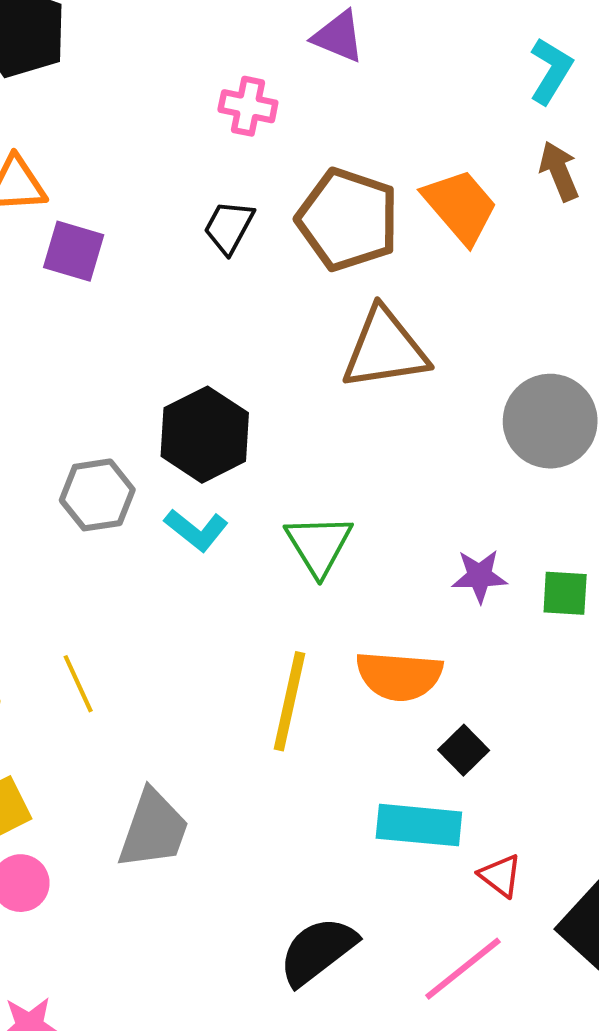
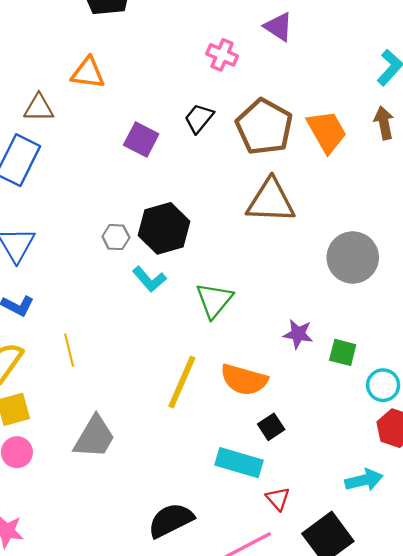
purple square: (74, 251) -> (141, 139), moved
gray hexagon: (97, 495) -> (116, 237), moved, size x0.7

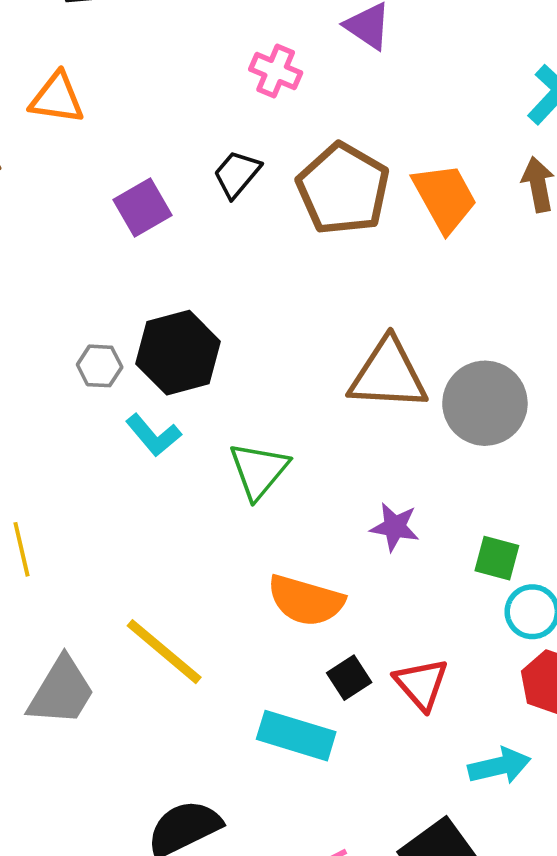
purple square: (141, 139) -> (142, 207), turned 32
brown triangle: (271, 201) -> (388, 375), moved
green square: (343, 352) -> (497, 558), moved
yellow line: (182, 382) -> (164, 652), moved, turned -74
red triangle: (278, 499) -> (421, 684), moved, size x1.4

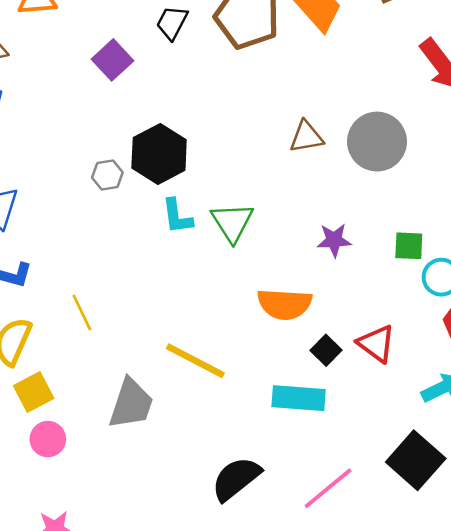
brown triangle: (388, 375) -> (306, 137), size x0.6
cyan L-shape: (153, 435) -> (177, 216), moved, turned 45

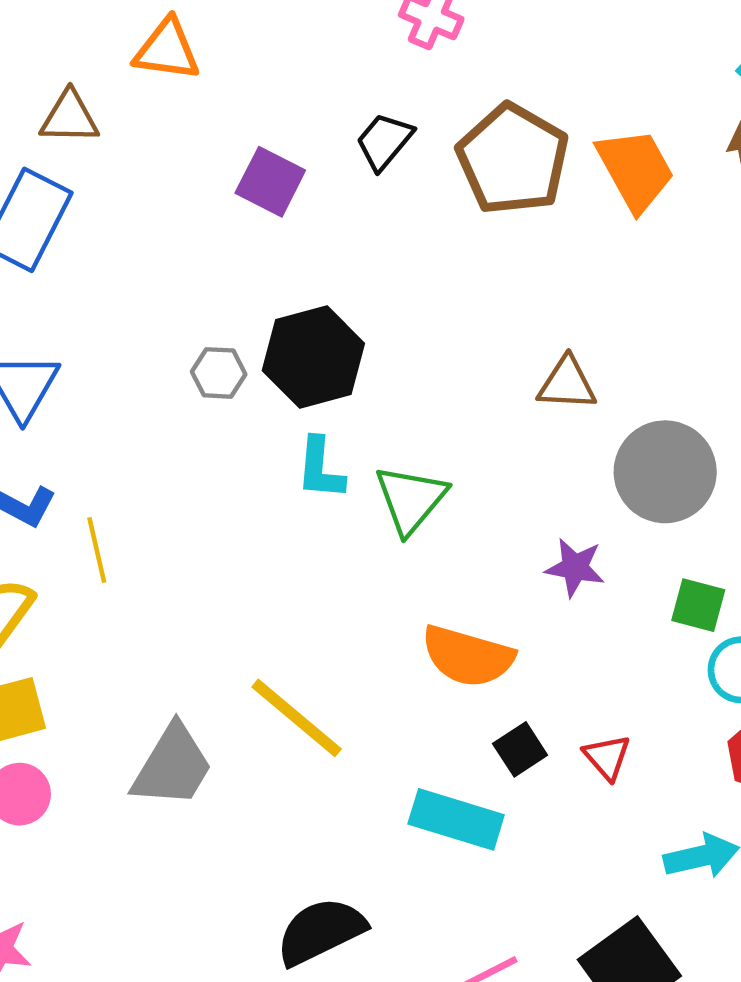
purple square: (112, 60) -> (270, 182), turned -33
gray circle: (377, 142) -> (665, 472), moved
yellow line: (82, 313) -> (97, 550), moved
red triangle: (376, 344) -> (607, 757), size x0.7

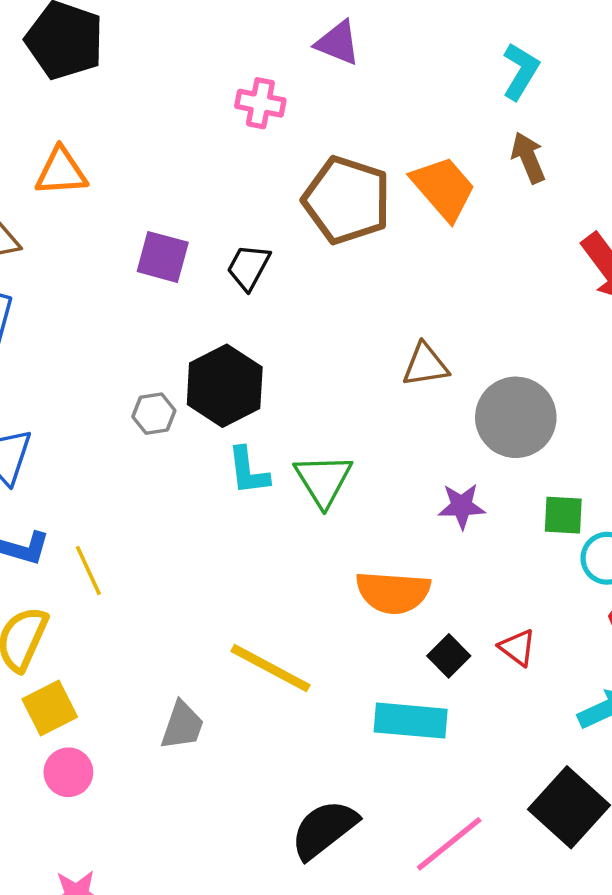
black trapezoid: (384, 141) -> (248, 267), moved
gray trapezoid: (172, 766) -> (182, 725), size x0.7

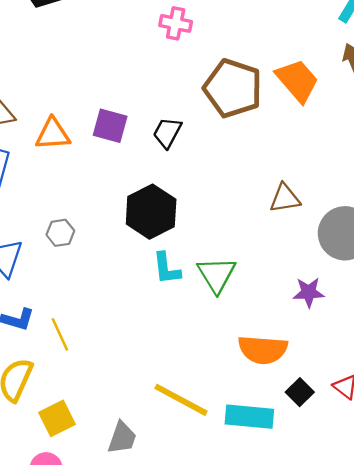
orange triangle: (61, 172) -> (53, 134), moved
gray hexagon: (154, 414) -> (60, 233), moved
yellow square: (50, 708) -> (57, 418), moved
cyan rectangle: (411, 721) -> (249, 417), moved

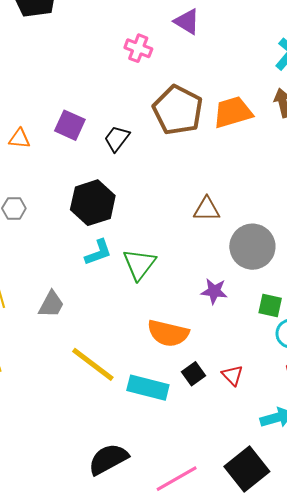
orange trapezoid: (297, 81) -> (233, 112), turned -75
orange triangle: (53, 134) -> (19, 139), moved, size x0.7
cyan L-shape: (167, 268) -> (98, 252), turned -112
gray trapezoid: (122, 438) -> (51, 304), moved

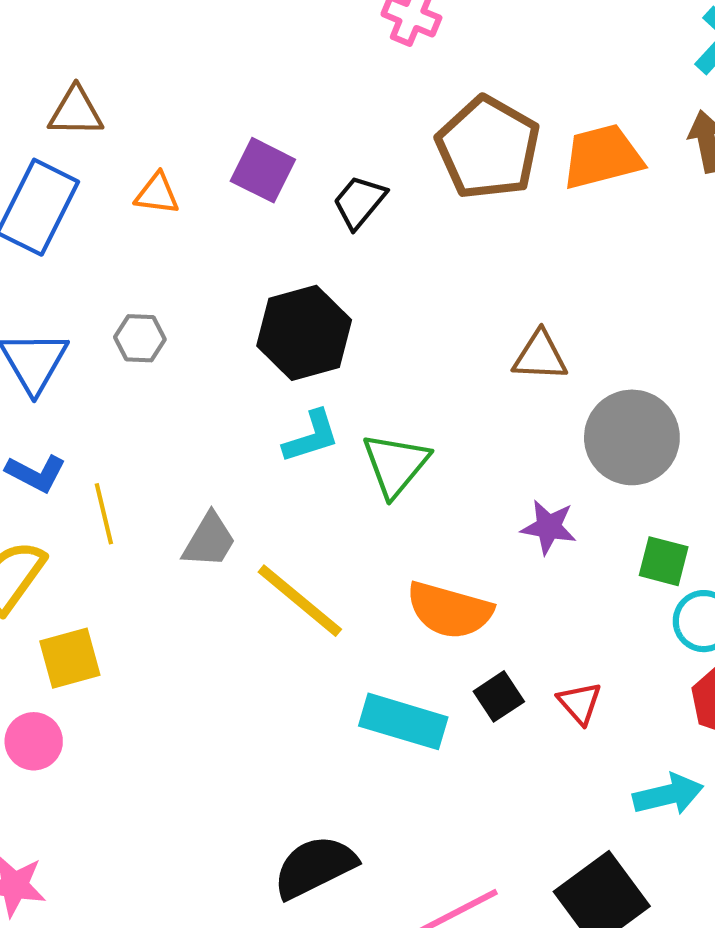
yellow line: (93, 364) -> (300, 601), moved

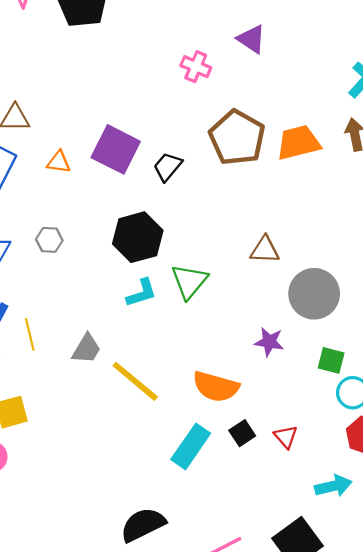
purple square: (263, 170) -> (116, 149), size x1.4
green triangle: (396, 465) -> (189, 281), moved
cyan rectangle: (403, 721) -> (191, 446), turned -72

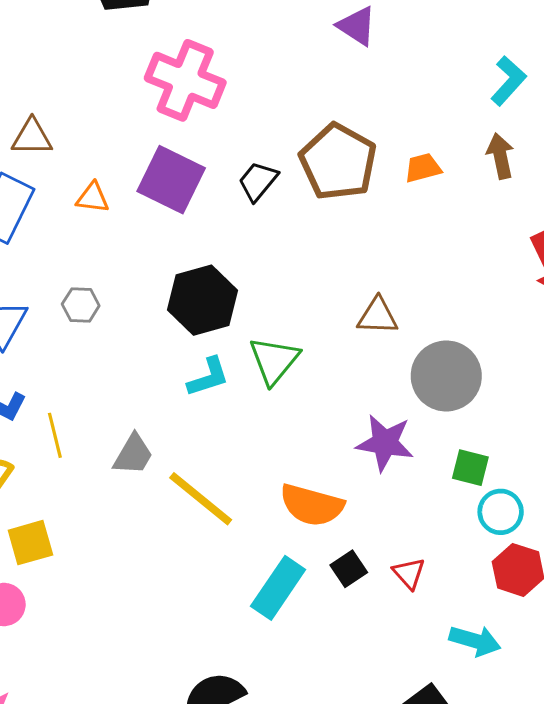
pink cross: (196, 67) -> (185, 80), moved, size x1.8
orange trapezoid: (298, 143) -> (423, 168), size x0.6
black trapezoid: (168, 167) -> (258, 181), moved
purple star: (269, 342) -> (385, 443), size x1.4
cyan arrow: (333, 486) -> (475, 641), turned 30

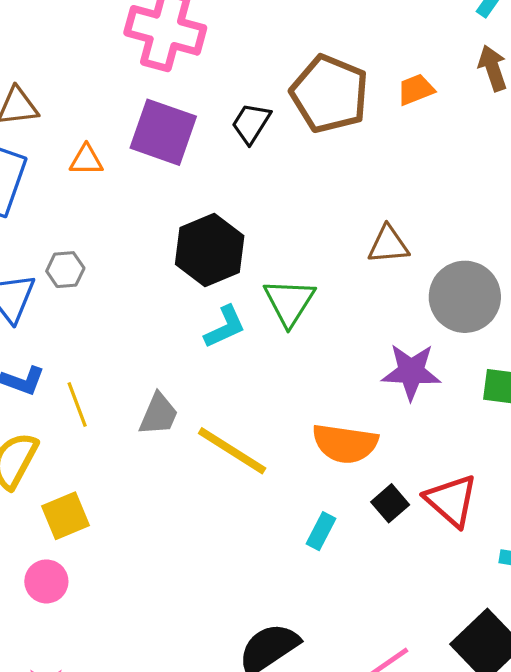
gray hexagon: (81, 305) -> (65, 270), moved
red triangle: (409, 573) -> (451, 500), size x1.6
cyan rectangle: (278, 588) -> (321, 531), size x0.6

